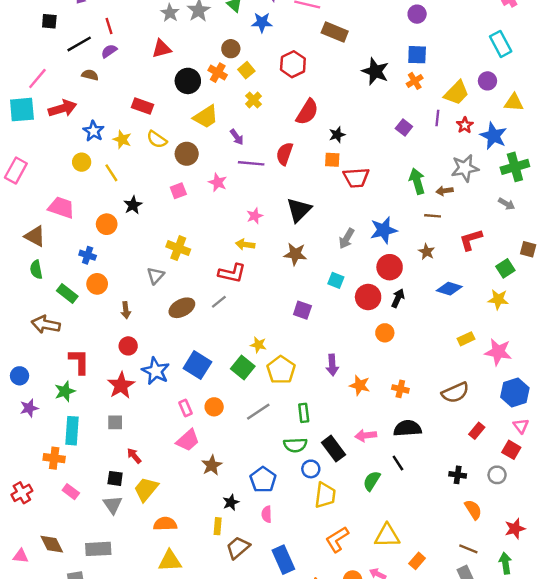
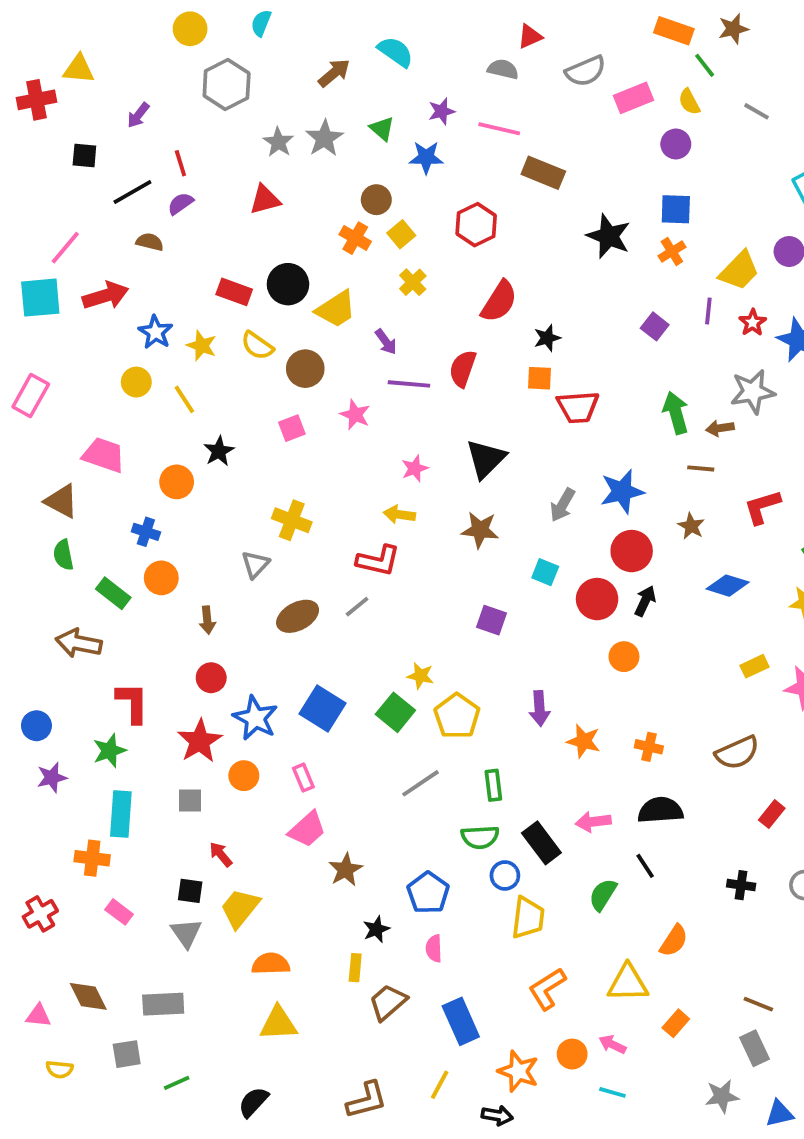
black circle: (188, 81) -> (288, 284), moved
orange circle: (214, 407) -> (244, 776), moved
orange semicircle: (473, 510) -> (674, 941), moved, turned 66

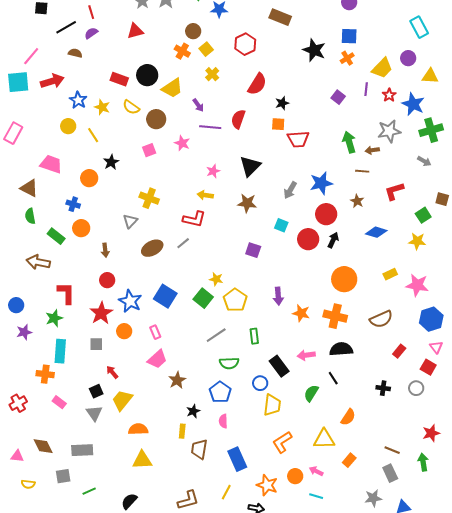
orange circle: (624, 657) -> (344, 279), moved, size x1.6
orange cross: (649, 747) -> (335, 316), size x1.6
green semicircle: (480, 837) -> (229, 363), moved
black square: (190, 891) -> (96, 391), turned -32
brown trapezoid: (388, 1002) -> (199, 449), turned -40

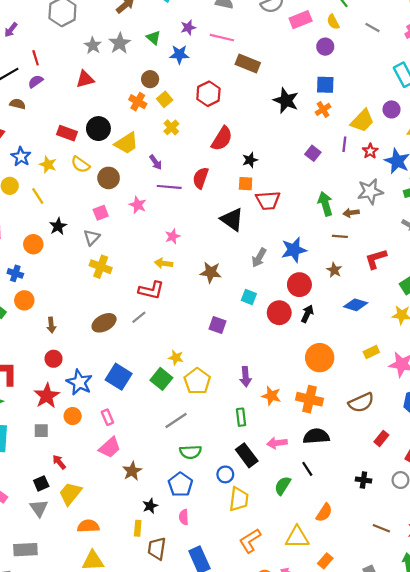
black triangle: (250, 166) -> (232, 220), moved, turned -40
gray triangle: (130, 221) -> (92, 237), moved
green rectangle: (254, 336) -> (241, 417), moved
brown line: (392, 450) -> (381, 528), moved

